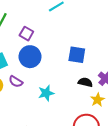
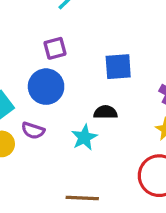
purple square: (26, 34) -> (55, 48), moved, turned -32
black semicircle: (85, 82) -> (105, 112), moved

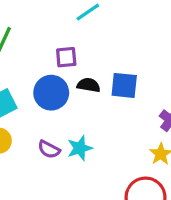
black semicircle: (105, 112) -> (89, 85), moved
purple semicircle: (33, 131) -> (49, 149), moved

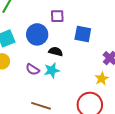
purple square: (66, 57) -> (57, 16), moved
black semicircle: (89, 85) -> (56, 52), moved

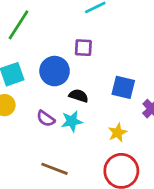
blue square: (83, 34) -> (123, 87), moved
yellow star: (102, 79) -> (118, 133), moved

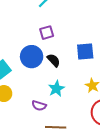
black semicircle: (79, 96) -> (54, 60), moved, turned 48
purple semicircle: (46, 119) -> (39, 106), moved

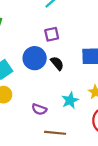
cyan star: (56, 89) -> (70, 100), moved

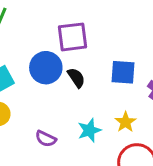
purple square: (52, 34) -> (72, 37), size x1.5

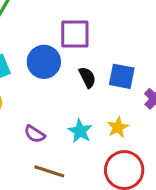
black semicircle: (76, 78) -> (87, 77), moved
cyan star: (89, 130) -> (80, 131), turned -30

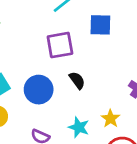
blue circle: (44, 62) -> (39, 90), moved
blue square: (122, 76) -> (100, 25), moved

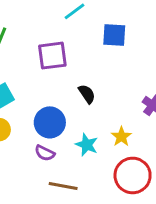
purple square: (60, 45) -> (52, 56), moved
blue circle: (39, 90) -> (50, 122), moved

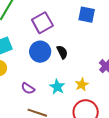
purple square: (52, 56) -> (42, 23), turned -30
blue circle: (50, 122) -> (40, 52), moved

